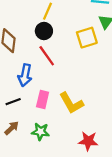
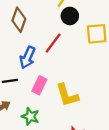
black circle: (44, 31) -> (70, 16), moved
red line: (47, 56) -> (53, 43), turned 60

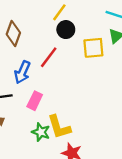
yellow L-shape: (67, 95) -> (59, 127), moved
green star: (30, 116) -> (41, 132), moved

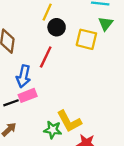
yellow square: (93, 48) -> (86, 39), turned 30
pink rectangle: (35, 101) -> (28, 95), moved, turned 54

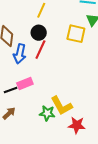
black circle: (57, 27) -> (39, 33), moved
blue arrow: (23, 76) -> (20, 54), moved

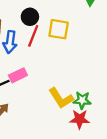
yellow square: (76, 34) -> (59, 29), moved
green star: (47, 113) -> (82, 100), moved

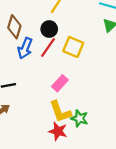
pink rectangle: (18, 75) -> (60, 83), moved, turned -35
red star: (80, 119) -> (58, 131), moved

